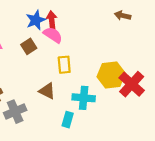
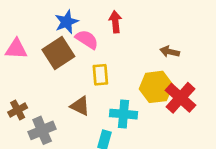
brown arrow: (123, 16) -> (170, 52), moved
red arrow: (52, 20) -> (115, 22), moved
brown square: (29, 46) -> (58, 53), size x1.6

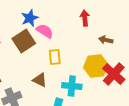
red arrow: (115, 22) -> (85, 18), moved

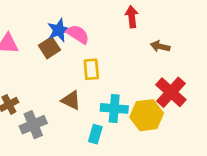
blue star: (30, 18) -> (59, 30), moved
brown square: (24, 41) -> (49, 48), size x0.7
yellow hexagon: (96, 66) -> (147, 115), moved

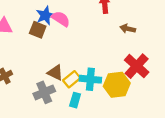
brown square: (49, 48) -> (38, 30), turned -35
yellow rectangle: (91, 69) -> (72, 79), moved, turned 56
gray cross: (33, 125) -> (44, 92), moved

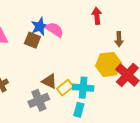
brown arrow: (128, 29) -> (119, 39), turned -104
yellow hexagon: (117, 85) -> (108, 64), moved
cyan rectangle: (75, 100) -> (79, 110), moved

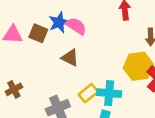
brown square: (32, 40) -> (38, 33), moved
brown triangle: (49, 81) -> (70, 58), moved

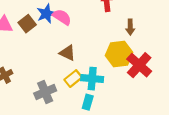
brown square: (38, 33) -> (27, 24), turned 30
brown triangle: (70, 58) -> (68, 53), moved

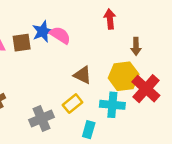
brown square: (27, 24) -> (22, 43), turned 30
brown triangle: (68, 53) -> (83, 75), moved
cyan cross: (92, 79) -> (112, 105), moved

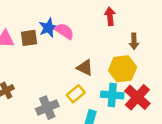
red cross: (146, 89) -> (137, 97), moved

